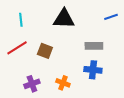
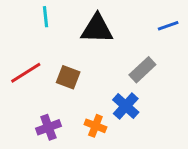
cyan line: (21, 20) -> (45, 17), moved
gray rectangle: (94, 46) -> (142, 70), turned -42
blue cross: (93, 70) -> (126, 106), moved, turned 36

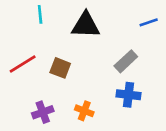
blue cross: (126, 106) -> (129, 95), moved, turned -35

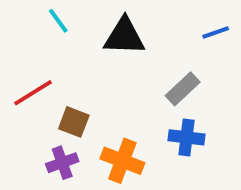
cyan line: (40, 14) -> (58, 21), turned -30
brown square: (60, 68) -> (74, 122), moved
orange cross: (84, 111) -> (122, 161), size x1.5

